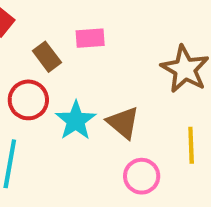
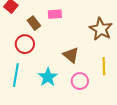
cyan star: (76, 121) -> (48, 77), moved

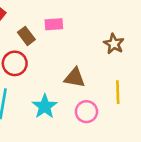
brown star: (101, 29) -> (114, 44), size x0.7
brown triangle: (71, 55) -> (75, 78), turned -30

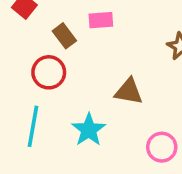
pink circle: (86, 112) -> (162, 147), moved

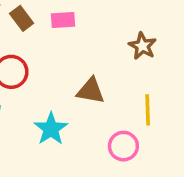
brown rectangle: (64, 36) -> (22, 18), moved

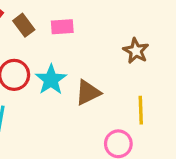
brown triangle: (91, 91) -> (88, 92), turned -36
cyan star: (51, 129) -> (51, 80), moved

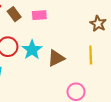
brown star: (136, 51) -> (98, 24), moved
yellow line: (141, 110) -> (91, 55), moved

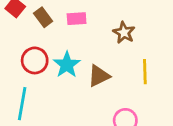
brown star: (98, 24) -> (124, 33), moved

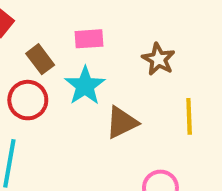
brown rectangle: (43, 17) -> (40, 59), moved
cyan star: (67, 65) -> (85, 86), moved

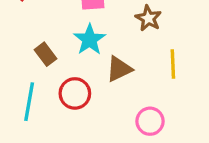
brown rectangle: (40, 59) -> (45, 54), moved
red circle: (28, 100) -> (75, 93), moved

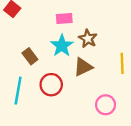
brown star: (148, 18) -> (88, 39), moved

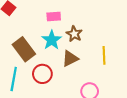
brown rectangle: (30, 56) -> (24, 49), size x1.6

